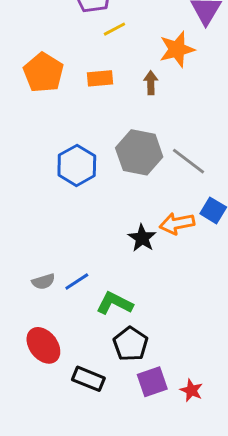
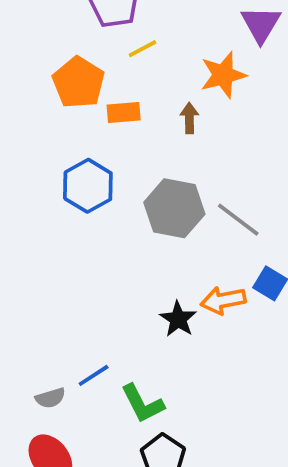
orange pentagon: (43, 73) -> (79, 82), moved
blue hexagon: (77, 165) -> (88, 186), moved
gray semicircle: (43, 282) -> (50, 398), moved
green L-shape: (115, 303) -> (142, 404), turned -144

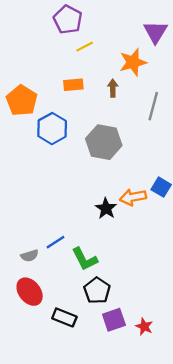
orange pentagon: (79, 82) -> (22, 100), moved
gray line: (238, 220) -> (153, 106), moved, turned 68

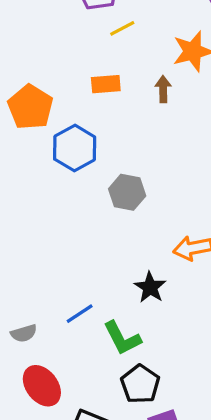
gray hexagon: (104, 142) -> (127, 192), moved, size x0.7
black star: (106, 208) -> (150, 287), moved
gray semicircle: (30, 256) -> (24, 333), moved

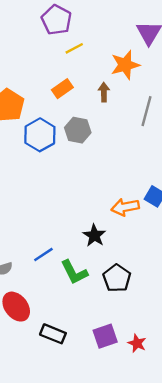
orange rectangle: (106, 84) -> (62, 89), turned -30
gray hexagon: (127, 192) -> (78, 130), moved
black pentagon: (140, 384) -> (117, 278), moved

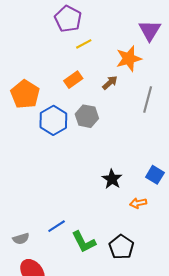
brown arrow: (104, 92) -> (110, 83), turned 49
orange arrow: (125, 207) -> (138, 203), moved, size x0.7
black star: (94, 235) -> (112, 179), moved

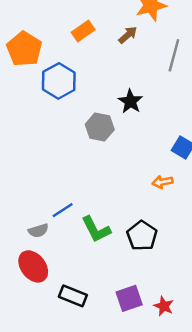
gray hexagon: (87, 116) -> (100, 127), moved
black star: (112, 179) -> (130, 101), moved
gray semicircle: (21, 239) -> (38, 231), moved

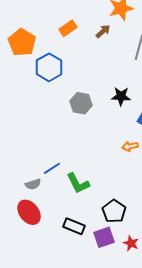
black star: (130, 101) -> (121, 96), moved, turned -30
black pentagon: (142, 236) -> (114, 211), moved
black rectangle: (73, 296) -> (74, 226), moved

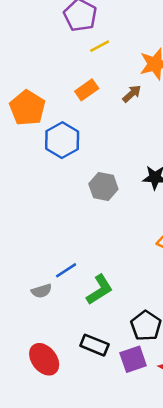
green L-shape: (78, 183) -> (100, 290), turned -95
red ellipse: (29, 212) -> (44, 359), moved

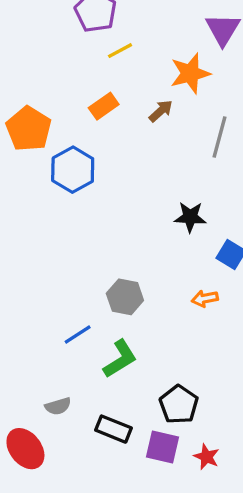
gray hexagon: (103, 187) -> (125, 297), moved
gray semicircle: (42, 291) -> (58, 406), moved
red ellipse: (44, 359) -> (25, 449), moved
purple square: (133, 359) -> (162, 447), turned 32

